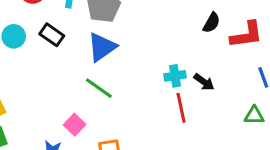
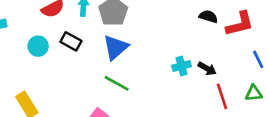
black semicircle: (212, 23) -> (208, 17), turned -96
red line: (181, 108) -> (222, 96), moved

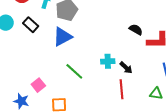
green line: (117, 83) -> (74, 71), moved
red line: (222, 96) -> (121, 89), moved

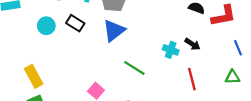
cyan cross: (108, 61) -> (171, 50), turned 32
black arrow: (126, 68) -> (192, 44), moved

